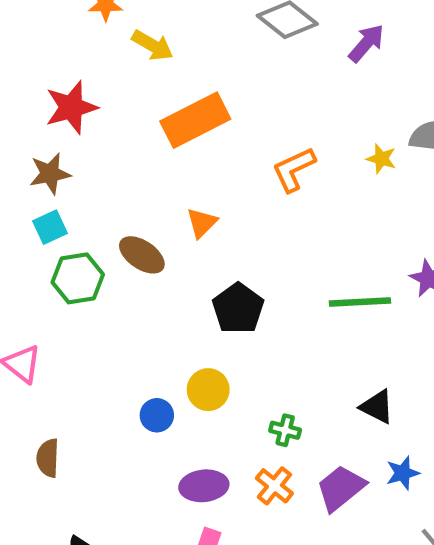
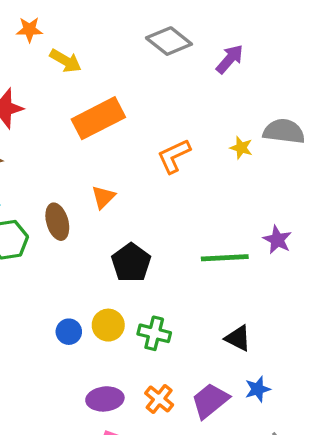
brown ellipse: (142, 255) -> (57, 222), turned 40
blue circle: (157, 415) -> (69, 332), moved
green cross: (285, 430) -> (154, 333), moved, size x1.4

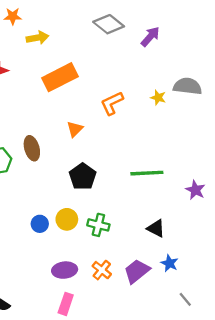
yellow arrow: (66, 61) -> (38, 38), turned -40
orange triangle: (103, 197) -> (75, 129), moved
purple star: (277, 240) -> (195, 190), moved
blue star: (258, 389) -> (169, 263), turned -30

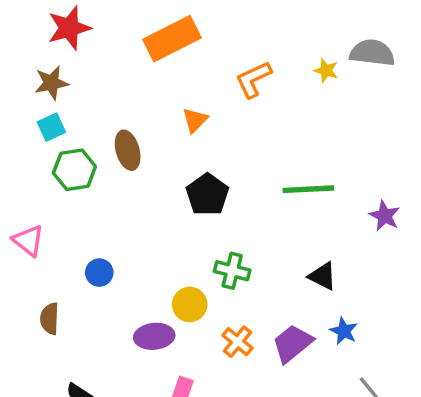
yellow circle: (67, 219) -> (190, 304), moved
blue circle: (40, 224) -> (99, 273), moved
purple ellipse: (65, 270) -> (154, 336), moved

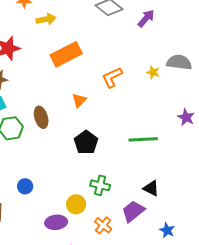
purple star: (385, 216) -> (186, 117), moved
blue star: (344, 331) -> (167, 230), moved
purple trapezoid: (292, 343) -> (133, 211), moved

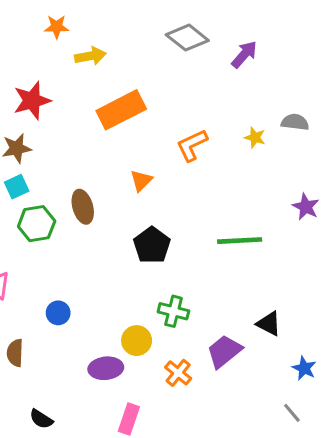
gray semicircle: (179, 62) -> (295, 122), size x0.7
black triangle: (151, 188) -> (269, 324), moved
blue star: (167, 230) -> (304, 368), moved

